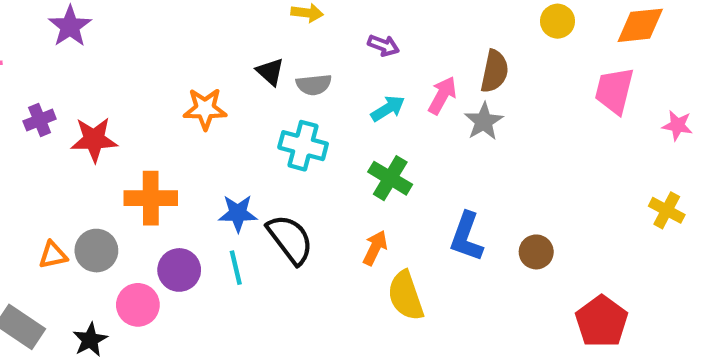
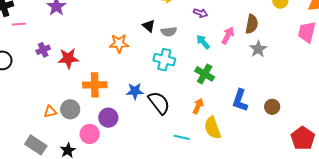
cyan arrow: (388, 109) -> (203, 42), turned -98
gray star: (484, 121) -> (258, 49), moved
cyan line: (236, 268) -> (182, 137), moved, turned -63

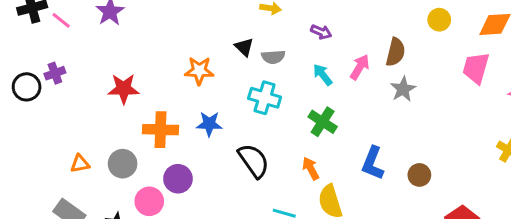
pink line: (19, 24) -> (61, 20), moved, turned 40
purple cross: (43, 50) -> (55, 73), moved
blue star: (135, 91) -> (209, 124), moved
orange arrow: (198, 106) -> (311, 168), turned -56
orange triangle: (50, 112) -> (80, 164), moved

